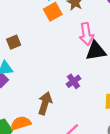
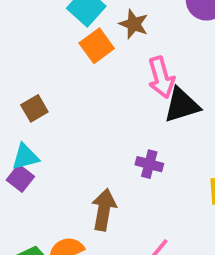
purple cross: (73, 81) -> (149, 164), turned -32

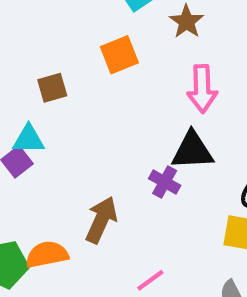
orange square: (97, 46) -> (119, 55), moved
black triangle: (182, 105) -> (192, 151), moved

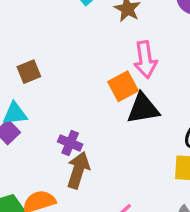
orange square: (119, 55) -> (123, 86), moved
purple cross: (165, 182) -> (70, 143), moved

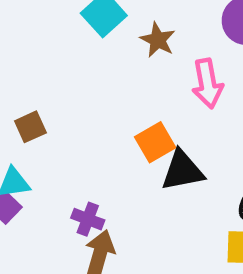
pink arrow: (145, 60) -> (207, 83), moved

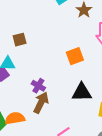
black triangle: (182, 171) -> (82, 92), moved

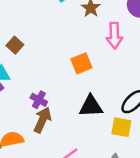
brown square: (20, 40) -> (15, 45), turned -32

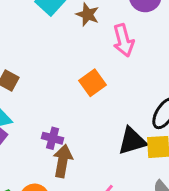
black triangle: (91, 106) -> (132, 141), moved

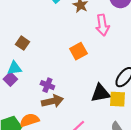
brown arrow: (63, 161) -> (52, 101), turned 60

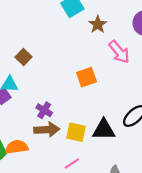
pink arrow: (102, 25) -> (119, 52), turned -40
yellow square: (117, 99) -> (76, 132), moved

